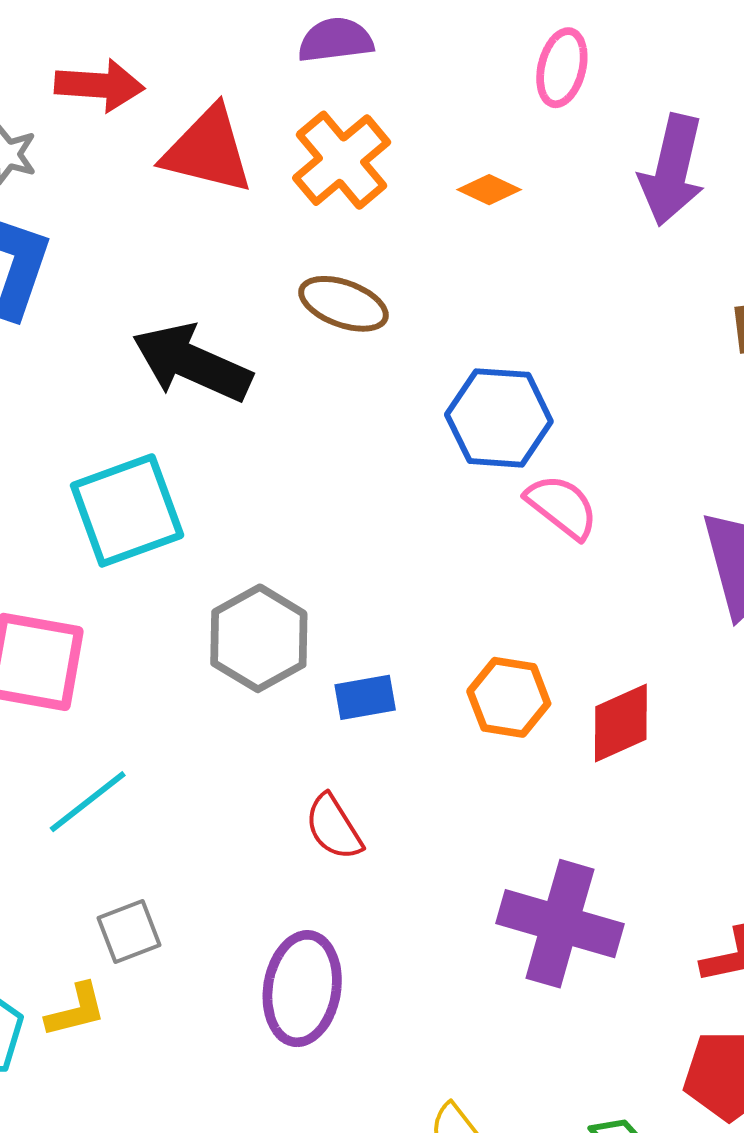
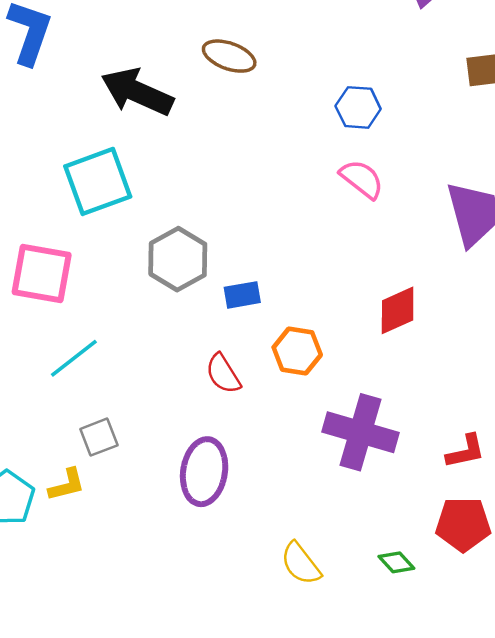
blue hexagon: (499, 418) -> (358, 107), moved, size x0.7
orange hexagon: (509, 697) -> (297, 351), moved

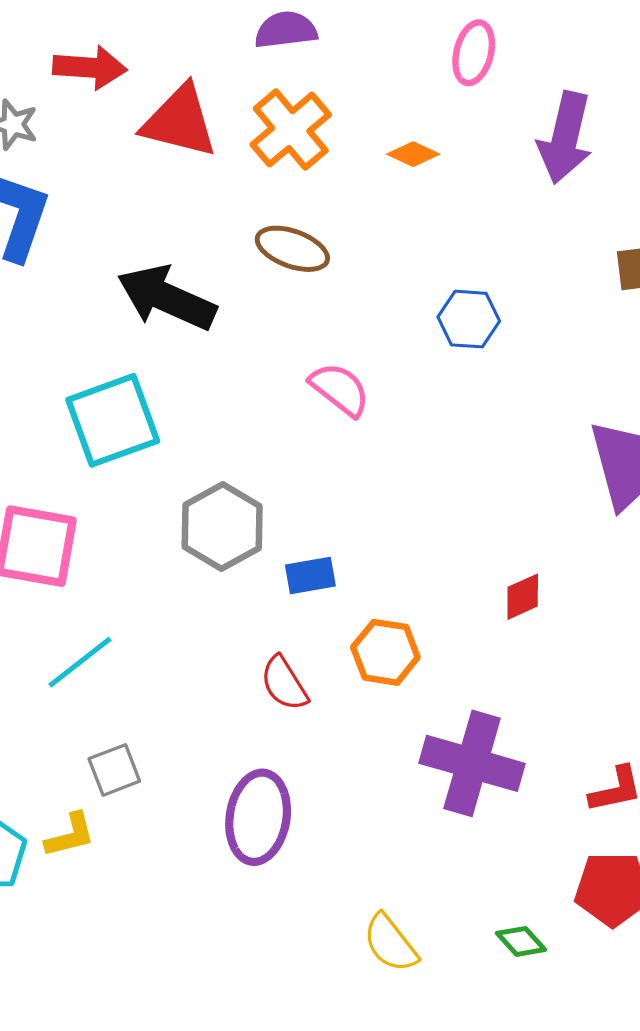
pink semicircle: (362, 179) -> (340, 389), moved
red diamond: (398, 310) -> (523, 597), size x0.7

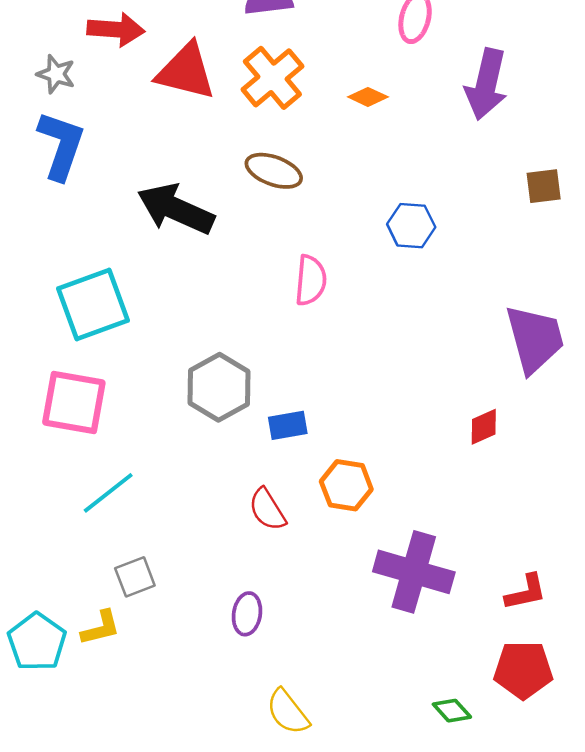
pink semicircle: (340, 389) -> (311, 280), turned 57
cyan square: (113, 420) -> (93, 304), moved
red diamond: (523, 597) -> (484, 427), moved
purple ellipse: (258, 817) -> (247, 614), size x0.6
yellow semicircle: (390, 943) -> (288, 712), moved

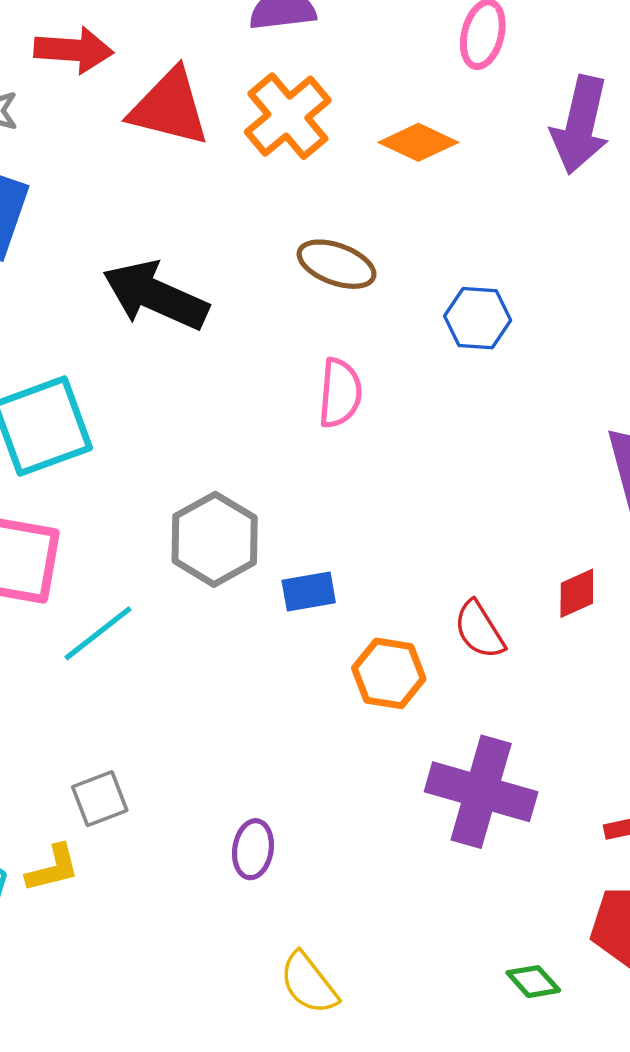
orange diamond: (368, 97) -> (418, 142), size x1.4
brown ellipse: (274, 171) -> (337, 264), moved
cyan line: (108, 493) -> (98, 633), moved
red semicircle: (267, 509) -> (479, 630), moved

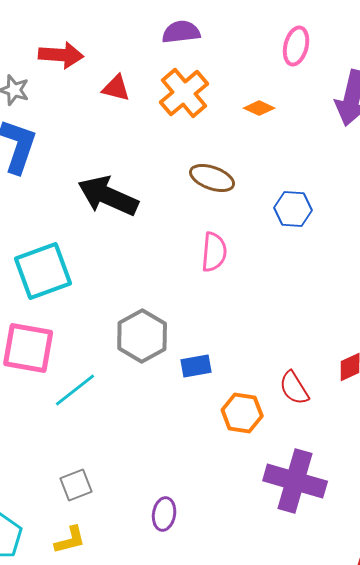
red triangle: (169, 107) -> (116, 88), size x0.6
orange diamond: (418, 142) -> (259, 108), size x0.7
yellow L-shape: (53, 868) -> (70, 540), moved

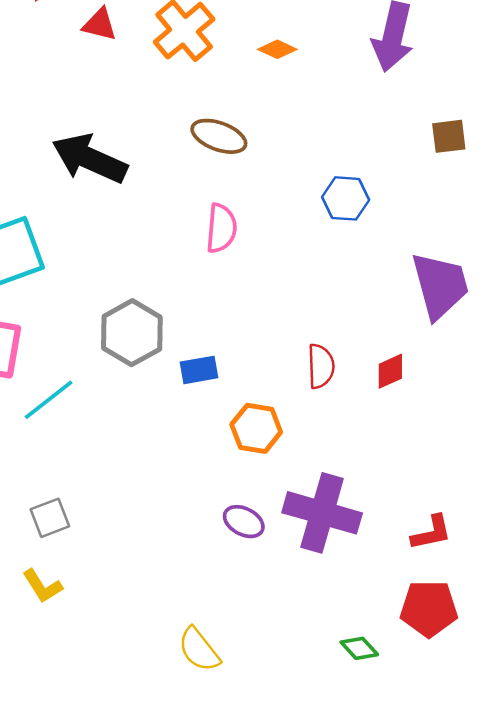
blue hexagon: (293, 209) -> (346, 198), moved
red semicircle: (294, 388) -> (321, 366), moved, turned -150
purple ellipse: (164, 514) -> (244, 522), moved, turned -72
yellow L-shape: (70, 540) -> (42, 586), turned 72

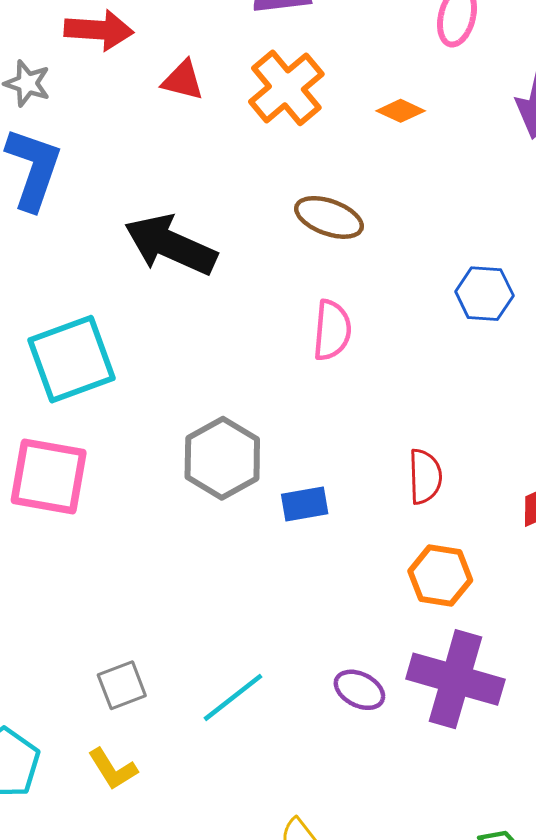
red semicircle: (321, 366) -> (425, 476), moved
cyan line: (49, 400) -> (233, 697), moved
orange hexagon: (256, 428) -> (440, 576), moved

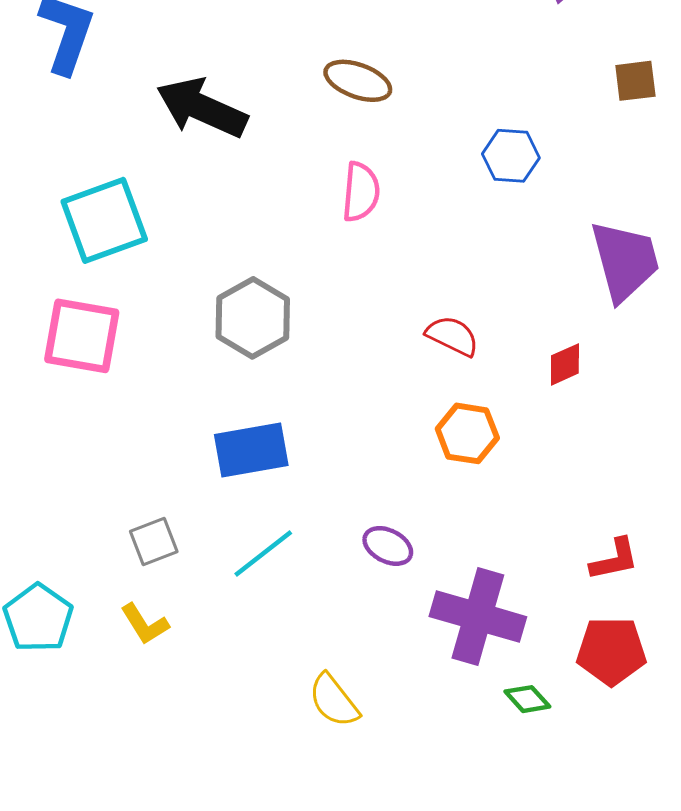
red semicircle: (425, 476) -> (452, 336), turned -62
blue rectangle: (305, 504) -> (251, 450), moved, size x1.6
purple cross: (455, 679) -> (478, 617), moved

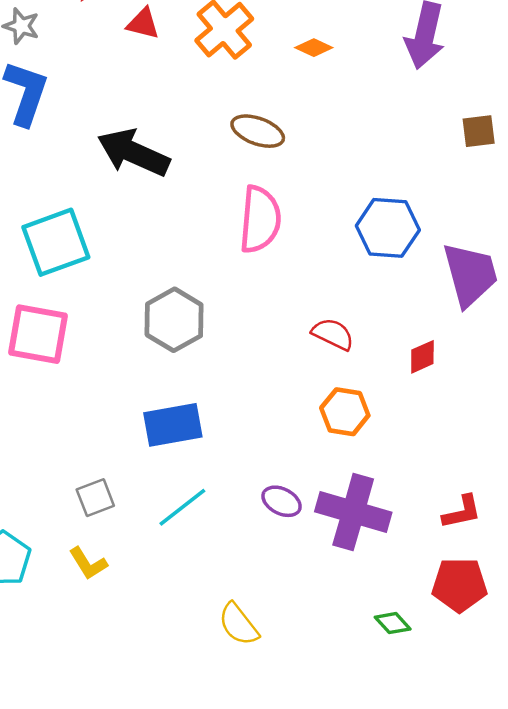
blue hexagon: (511, 156) -> (388, 228), moved, size x1.4
pink semicircle: (361, 192) -> (260, 219), size x1.4
purple cross: (478, 617) -> (353, 512), moved

